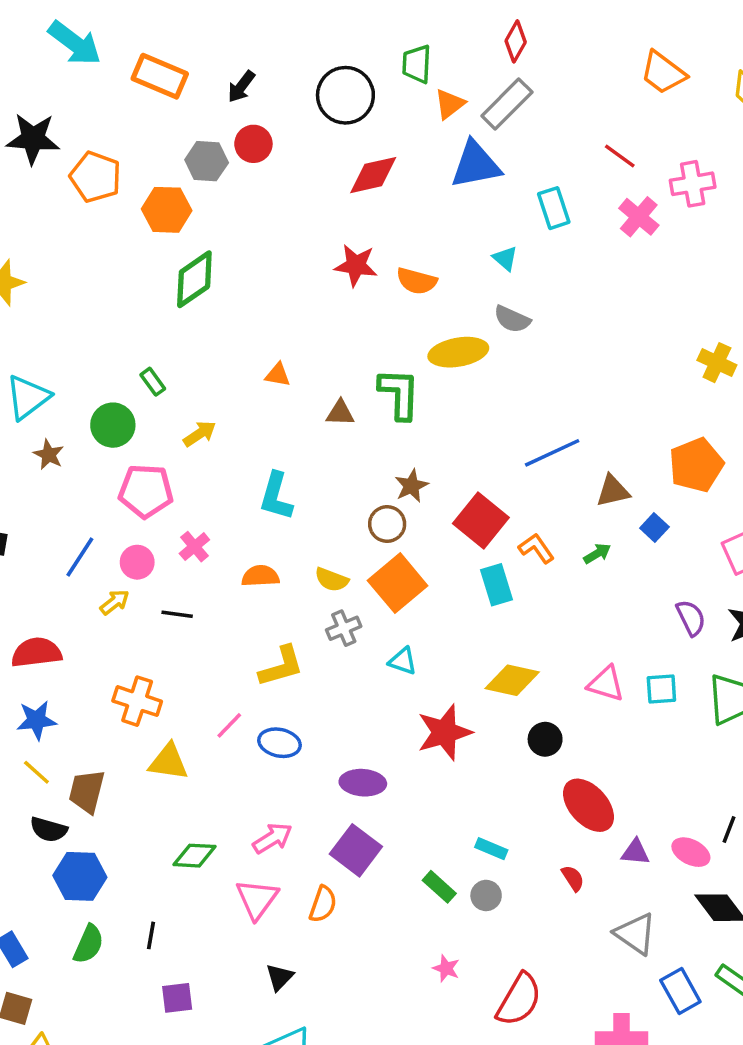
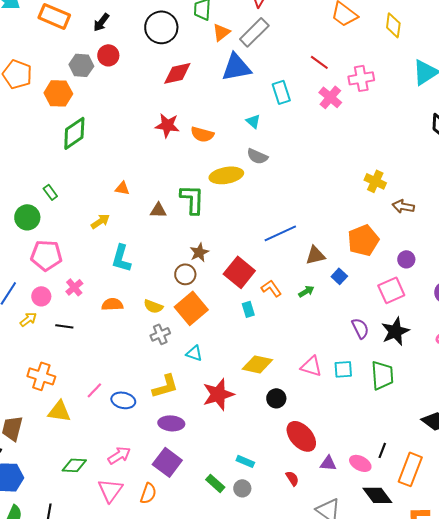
yellow arrow: (200, 434) -> (100, 221), moved
cyan rectangle: (496, 585) -> (248, 309), size x0.7
yellow L-shape: (281, 666) -> (165, 386), moved

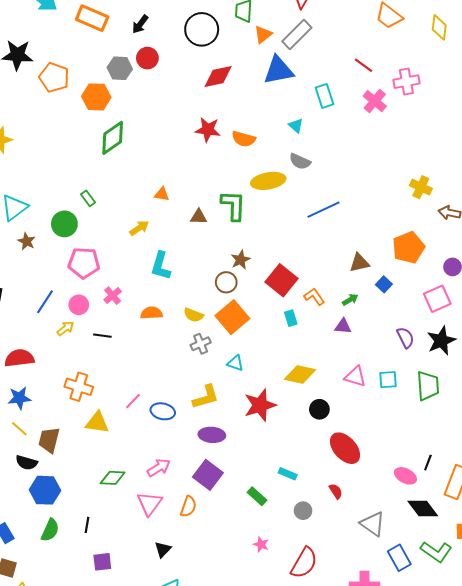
blue line: (280, 233) -> (324, 210), moved
purple triangle: (328, 463) -> (343, 326), moved
gray circle: (242, 488) -> (303, 511), moved

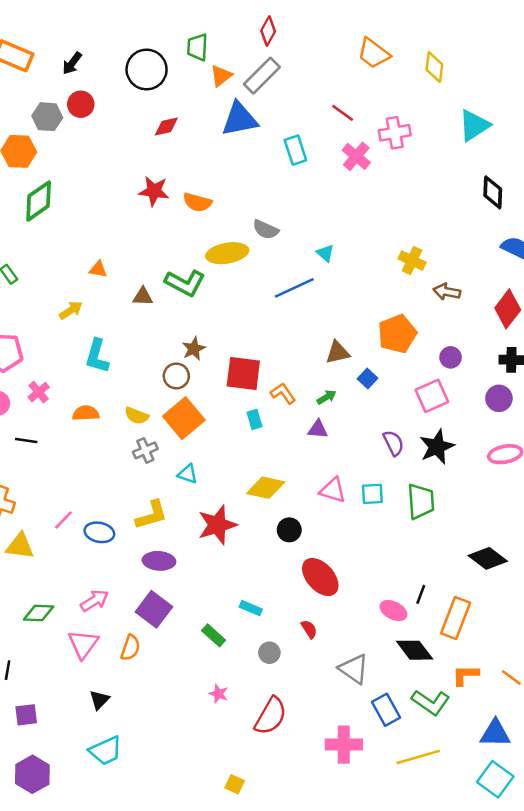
red diamond: (218, 76) -> (166, 127), size x0.7
cyan triangle: (296, 126) -> (325, 253), moved
green L-shape: (233, 205) -> (185, 283), turned 116
red square: (282, 280) -> (243, 374), turned -32

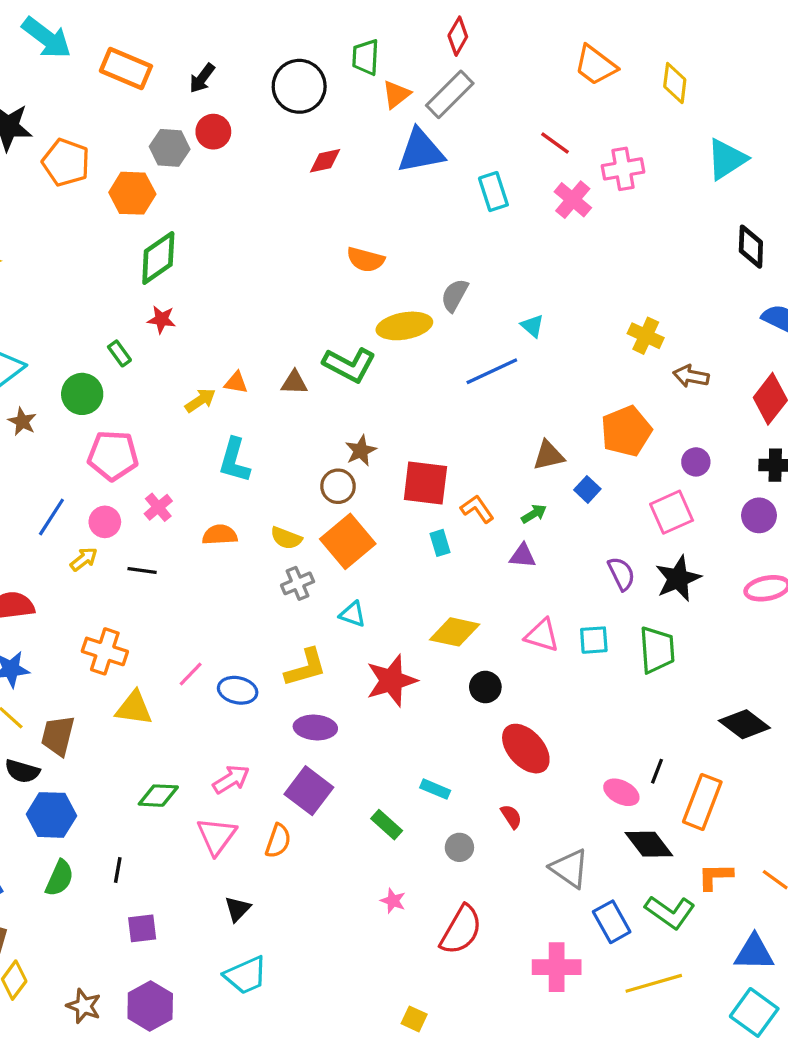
red star: (154, 191) -> (162, 319), moved, size x0.7
gray semicircle: (266, 230) -> (455, 295), turned 95
orange triangle: (98, 269) -> (236, 383), moved

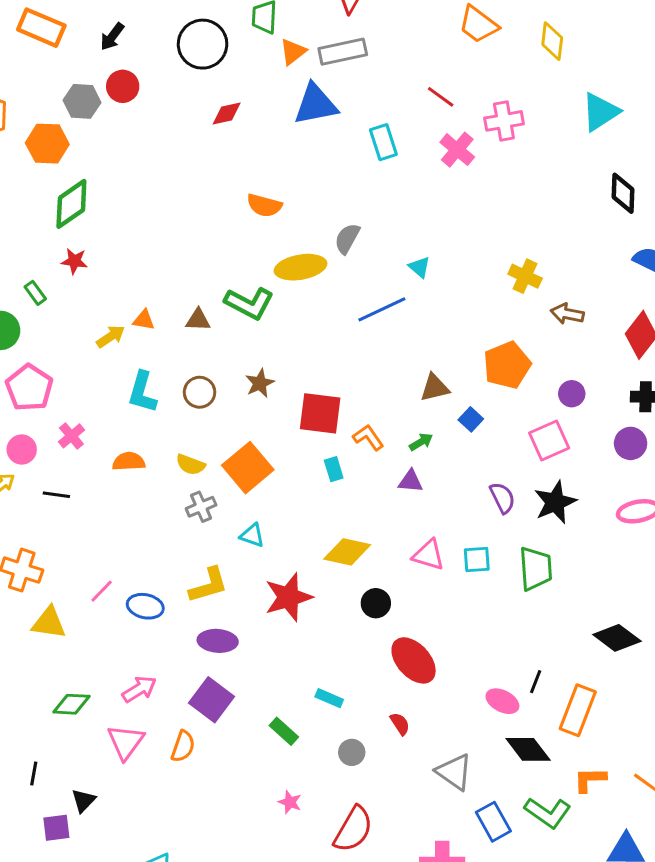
gray rectangle: (450, 94) -> (343, 52), turned 33
pink pentagon: (113, 455) -> (29, 388), turned 30
brown circle: (338, 486) -> (200, 392), moved
black triangle: (238, 909) -> (83, 801), moved

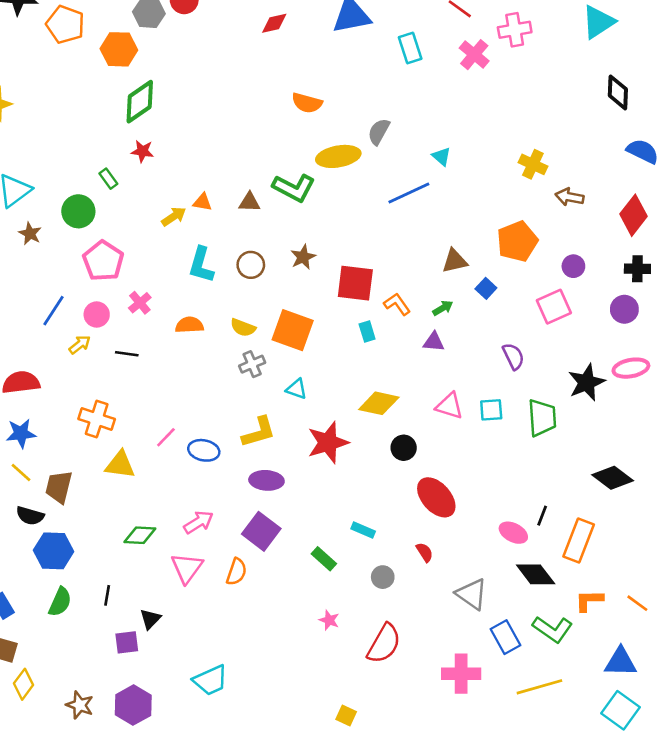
orange square: (248, 468) -> (293, 330), turned -30
black star: (555, 502) -> (586, 382), moved

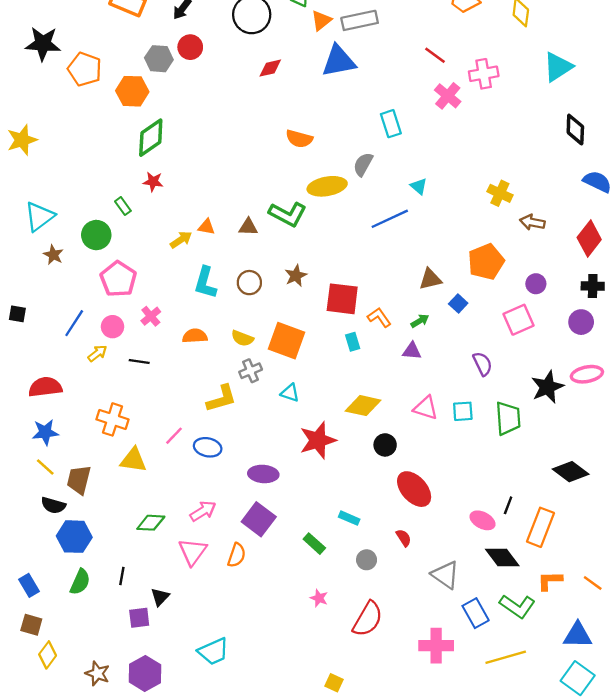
cyan rectangle: (410, 48) -> (391, 124), moved
yellow L-shape: (259, 432) -> (222, 399), moved

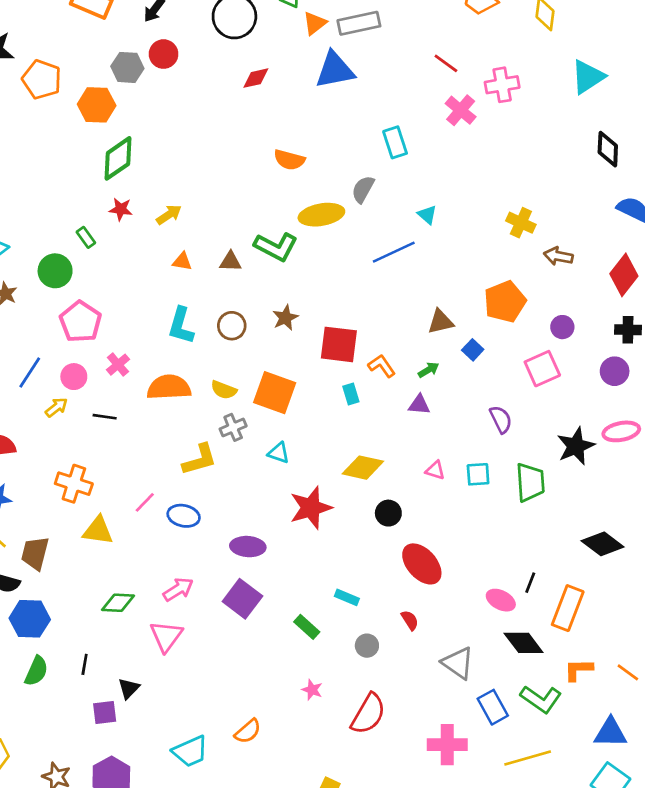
yellow arrow: (181, 240) -> (169, 215), moved
orange semicircle: (195, 336) -> (169, 387), size x1.5
pink triangle: (426, 408) -> (435, 470), size x0.7
orange semicircle: (237, 555) -> (248, 731), moved, turned 30

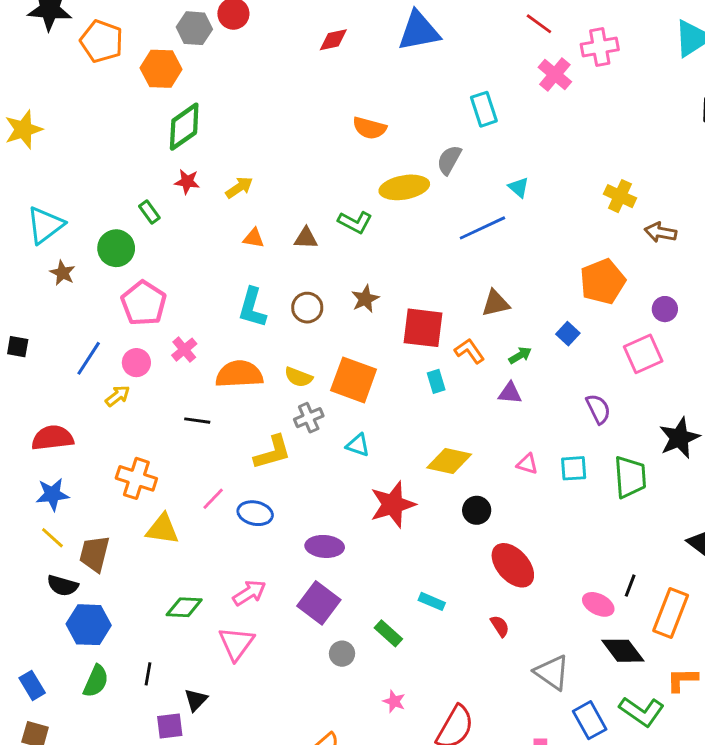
green L-shape: (276, 247) -> (355, 222), size x0.7
brown triangle: (441, 322) -> (495, 303), moved
black line: (105, 417) -> (197, 421), moved
gray circle: (367, 646) -> (342, 654), moved

